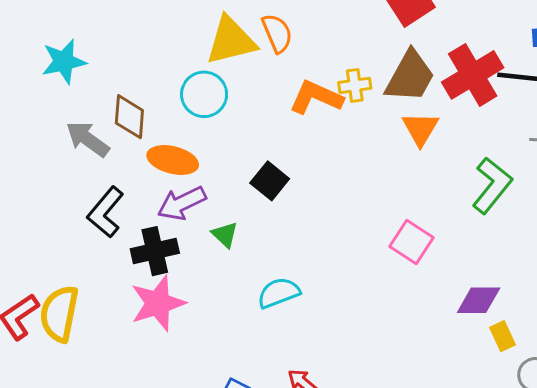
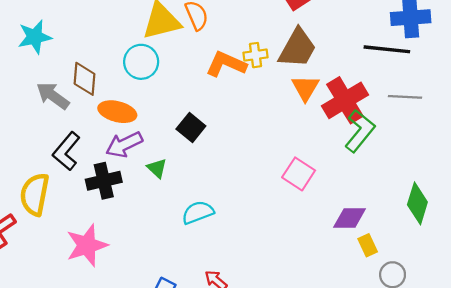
red cross: (473, 75) -> (345, 100), moved
pink star: (158, 303) -> (87, 245), moved
yellow semicircle: (59, 314) -> (35, 194), moved

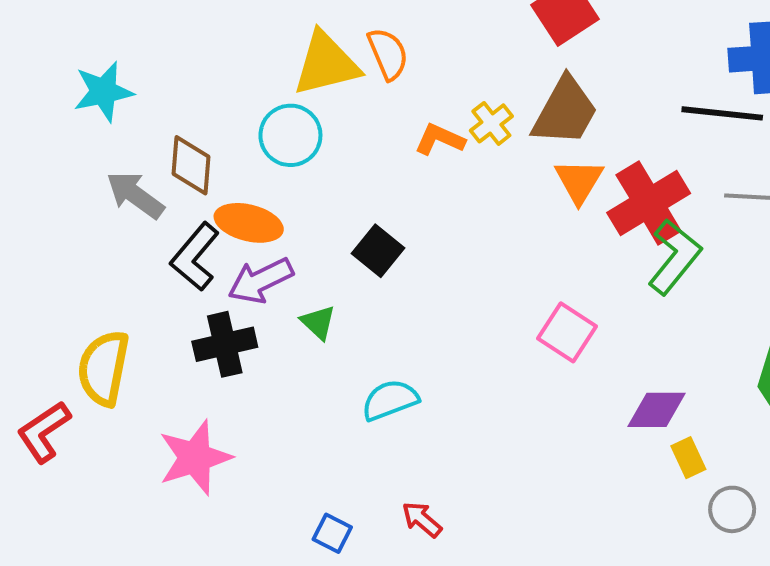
yellow cross: (255, 55) -> (491, 123), turned -30
orange L-shape: (226, 64) -> (440, 139), size x0.7
black L-shape: (66, 151) -> (195, 257), moved

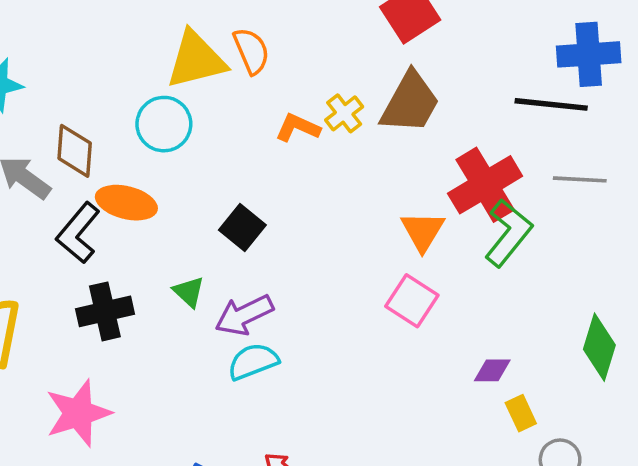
orange triangle: (579, 181) -> (423, 231), moved
purple arrow: (261, 281) -> (244, 315), moved
purple diamond: (657, 410) -> (492, 370), size x0.7

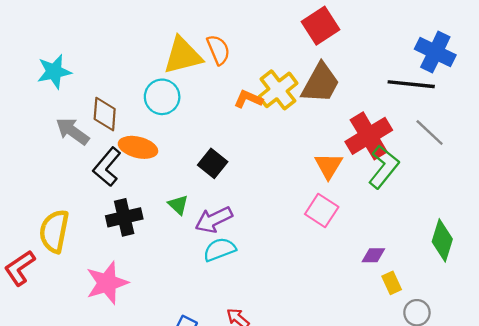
blue cross: (589, 54) -> (435, 52), turned 30
yellow cross: (344, 113) -> (278, 90), size x1.6
gray line: (580, 179) -> (430, 132), turned 40

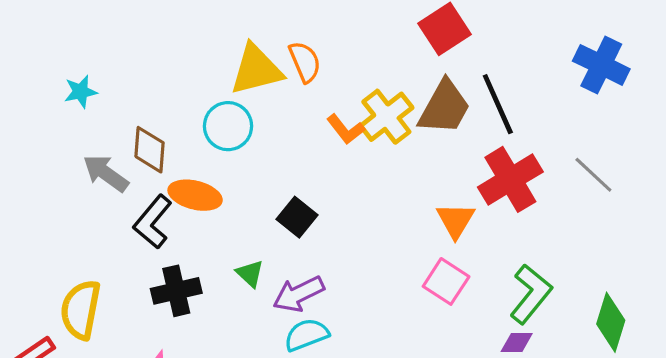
cyan star: (54, 72) -> (81, 92), size x0.7
black line: (411, 84) -> (498, 104), moved, turned 60
orange L-shape: (248, 99) -> (346, 129), turned -152
green L-shape: (384, 167) -> (531, 294), moved

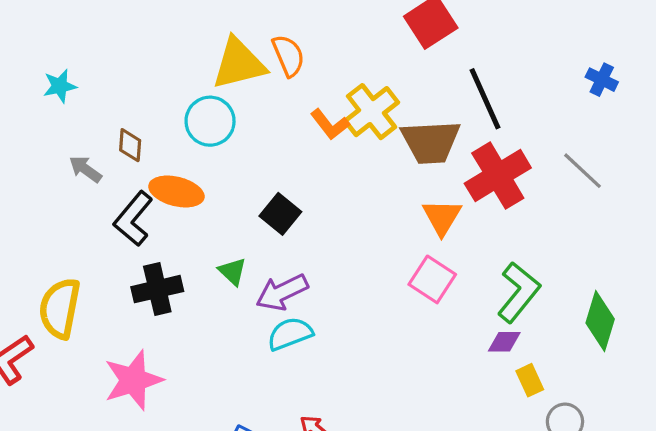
blue cross: (601, 65) -> (602, 80), moved, size x0.6
brown trapezoid: (444, 107) -> (431, 142), moved, turned 58
brown diamond: (150, 150) -> (130, 145), size x0.7
gray arrow: (106, 173) -> (85, 169), size x0.7

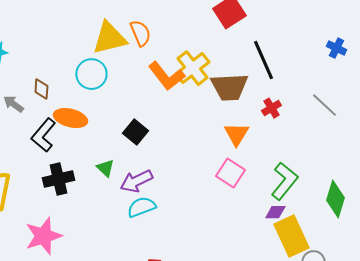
orange L-shape: (330, 124) -> (166, 76), size x1.5
red cross: (498, 176) -> (271, 108), size x0.5
yellow rectangle: (530, 380) -> (291, 236), size x2.0

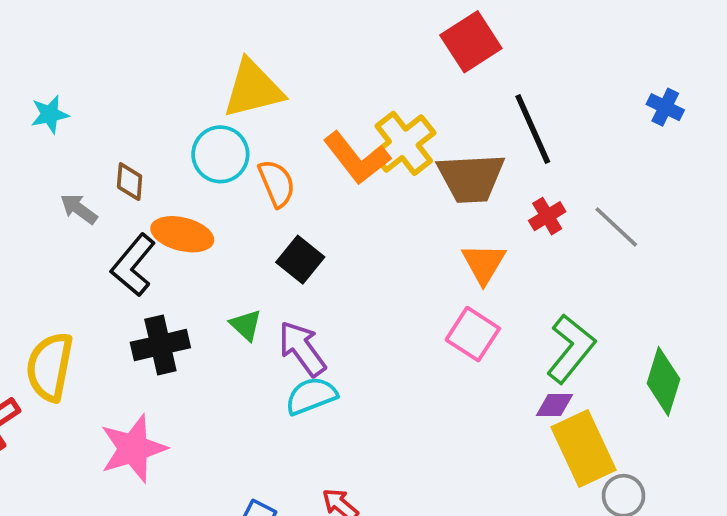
orange semicircle: (140, 33) -> (277, 183), moved
gray line: (324, 105) -> (616, 227), moved
purple arrow: (136, 181) -> (302, 349), turned 80

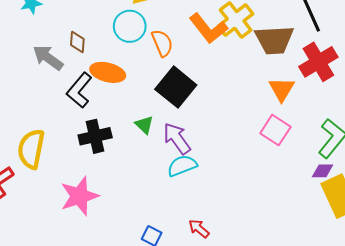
gray arrow: (79, 209) -> (48, 58), size x1.4
red cross: (547, 216) -> (318, 62), size x1.8
black square: (300, 260) -> (176, 87), size x1.5

